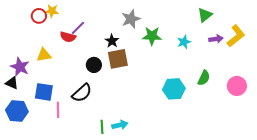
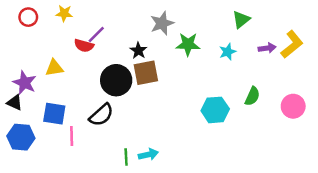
green triangle: (205, 15) -> (241, 20), moved
red circle: (39, 16) -> (28, 17), moved
black circle: (94, 65) -> (116, 80), size x1.6

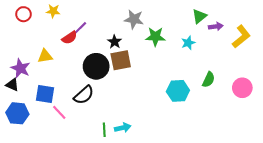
gray star: (162, 23) -> (134, 19), turned 30
red semicircle: (84, 46) -> (70, 38), turned -49
purple arrow: (267, 48) -> (216, 26), moved
pink line: (72, 136) -> (59, 112), turned -42

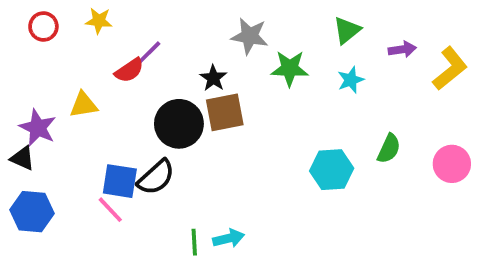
green triangle: (199, 16) -> (347, 30), moved
blue square: (45, 94) -> (120, 181), moved

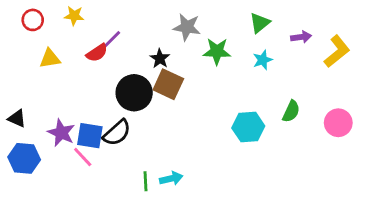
yellow triangle: (84, 105) -> (50, 58), moved
brown square: (225, 112) -> (168, 84), turned 36
purple star: (38, 128) -> (61, 133), moved

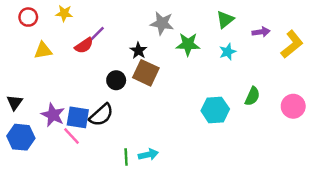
black circle: (134, 93) -> (116, 80), size x0.6
black triangle: (17, 118) -> (15, 103), turned 42

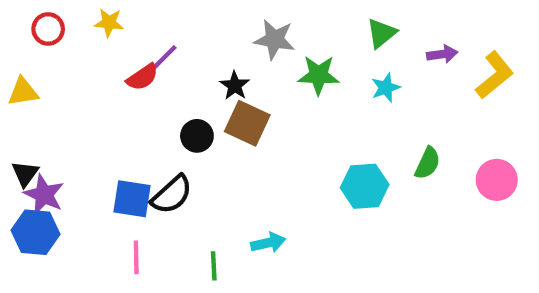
yellow triangle: (43, 51) -> (23, 92), moved
purple star: (53, 115) -> (44, 195), moved
pink line: (72, 136) -> (136, 257), moved, turned 42
cyan arrow: (148, 155) -> (268, 243), moved

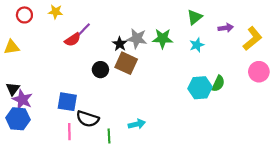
gray star: (275, 39) -> (137, 39), moved
pink circle: (497, 180) -> (259, 72), moved
cyan hexagon: (365, 186) -> (200, 88), moved
black semicircle: (172, 195) -> (88, 119), moved, turned 60

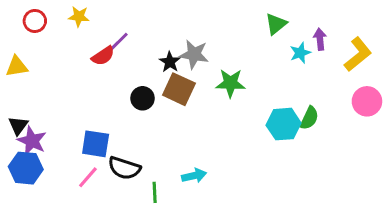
purple arrow: (226, 28) -> (320, 39), turned -88
green star: (163, 39) -> (230, 83), moved
cyan star: (197, 45) -> (300, 53), moved
pink line: (69, 132) -> (88, 177), moved, turned 42

